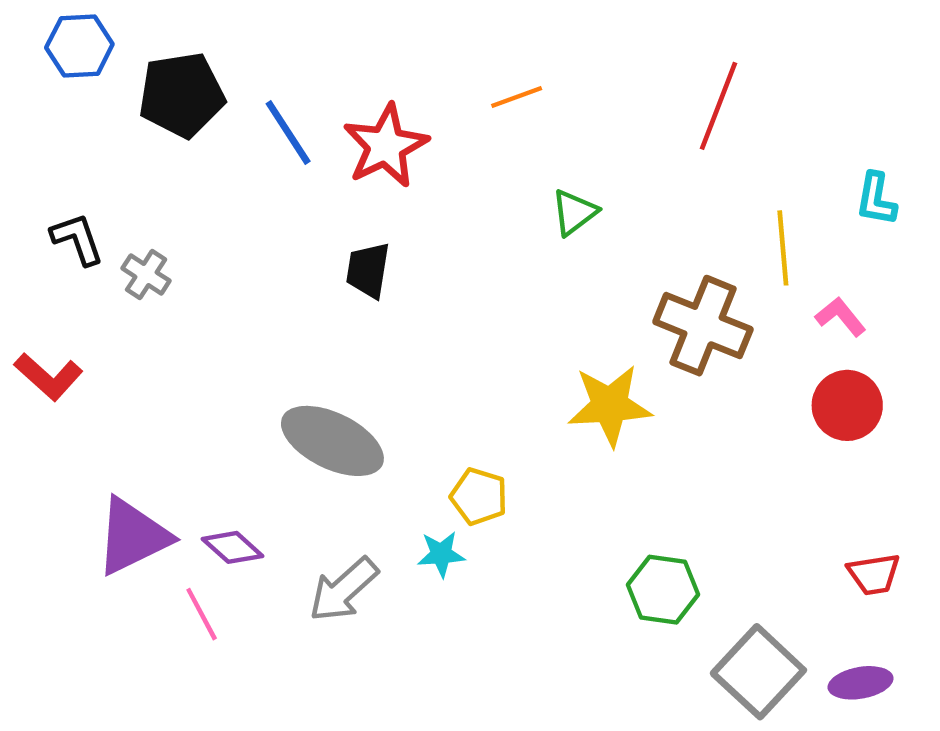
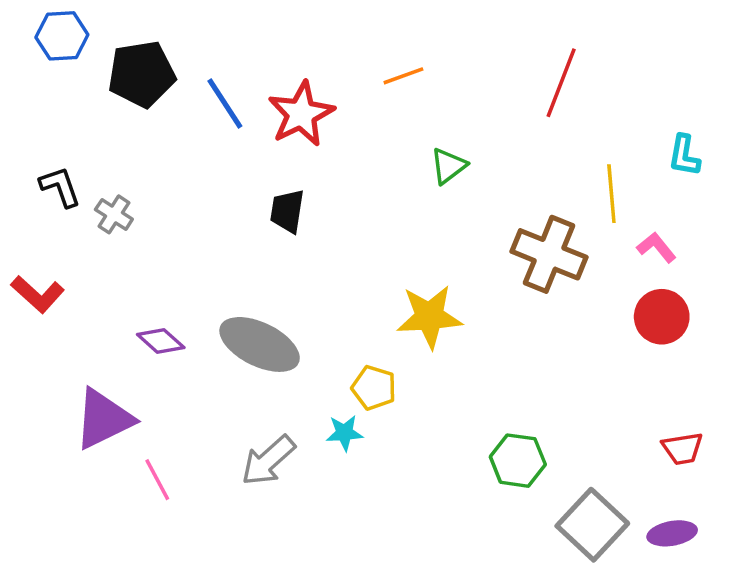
yellow star: (610, 405) -> (429, 317), moved
purple diamond: (233, 547) -> (161, 341), moved

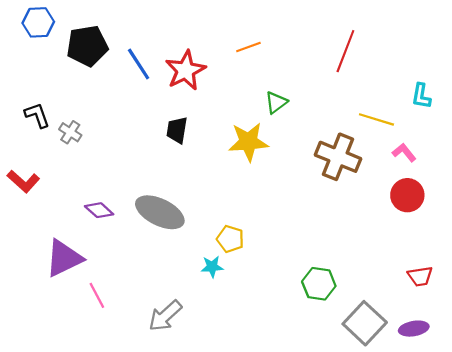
yellow line: (611, 194) -> (376, 119), turned -68
yellow star: (429, 317) -> (248, 142), moved
gray arrow: (268, 461) -> (165, 316), moved

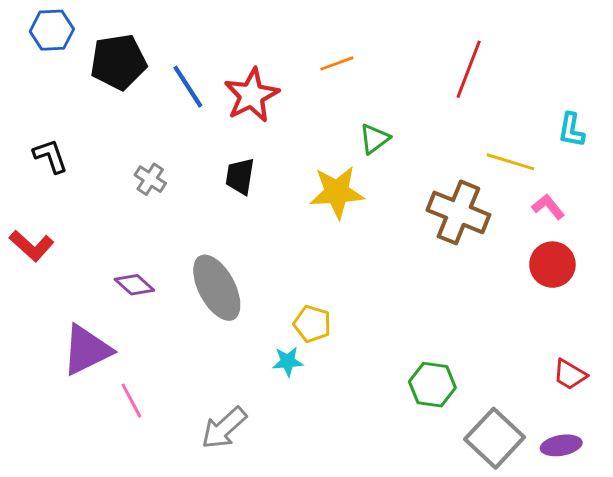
gray cross: (70, 132) -> (150, 179), moved
gray ellipse: (160, 212) -> (217, 288), turned 36
red trapezoid: (420, 276) -> (570, 375), turned 40

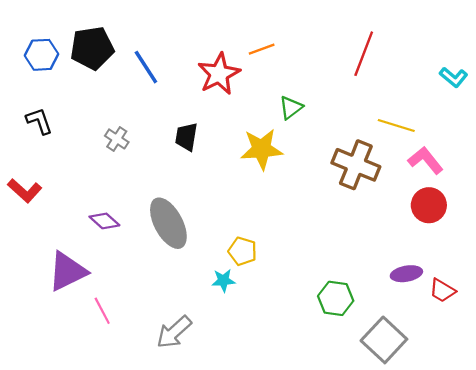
blue hexagon: (52, 30) -> (42, 55), moved
red star: (252, 95) -> (219, 74), moved
cyan L-shape: (571, 130) -> (454, 77), moved, turned -60
pink L-shape: (548, 207) -> (425, 160), size x1.4
purple ellipse: (561, 445) -> (406, 274), moved

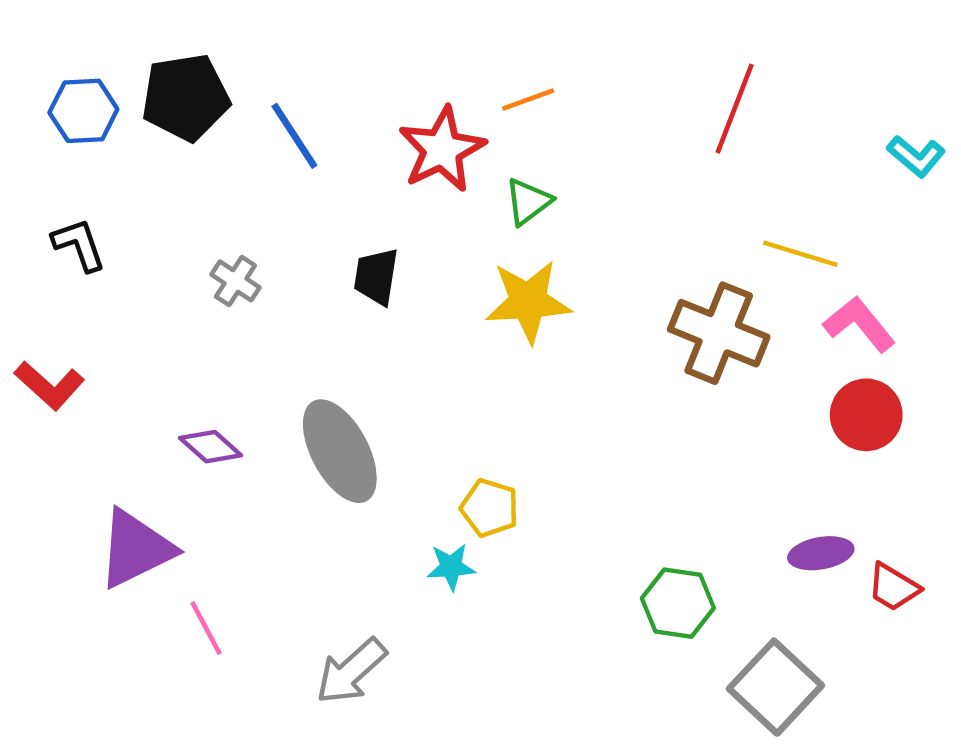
green triangle: (291, 108) -> (528, 202), moved

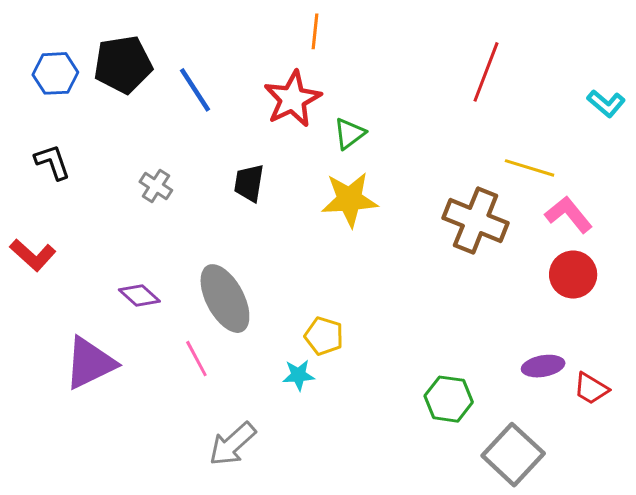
orange line: (528, 99) -> (315, 31), moved, turned -64
pink line: (206, 628) -> (196, 359), moved

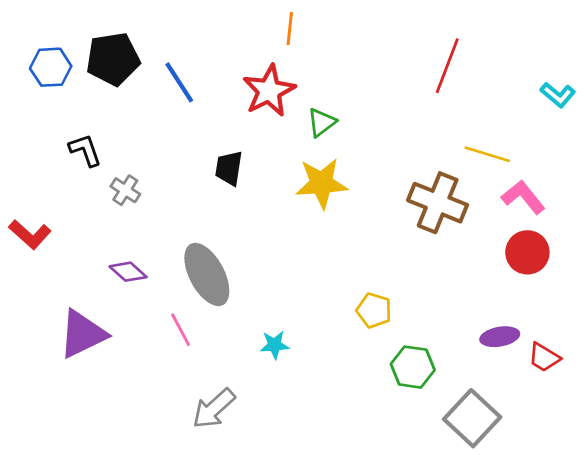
black L-shape: (52, 162) -> (85, 150), moved
gray cross: (156, 186) -> (125, 190), moved
yellow pentagon: (324, 336) -> (374, 310), moved

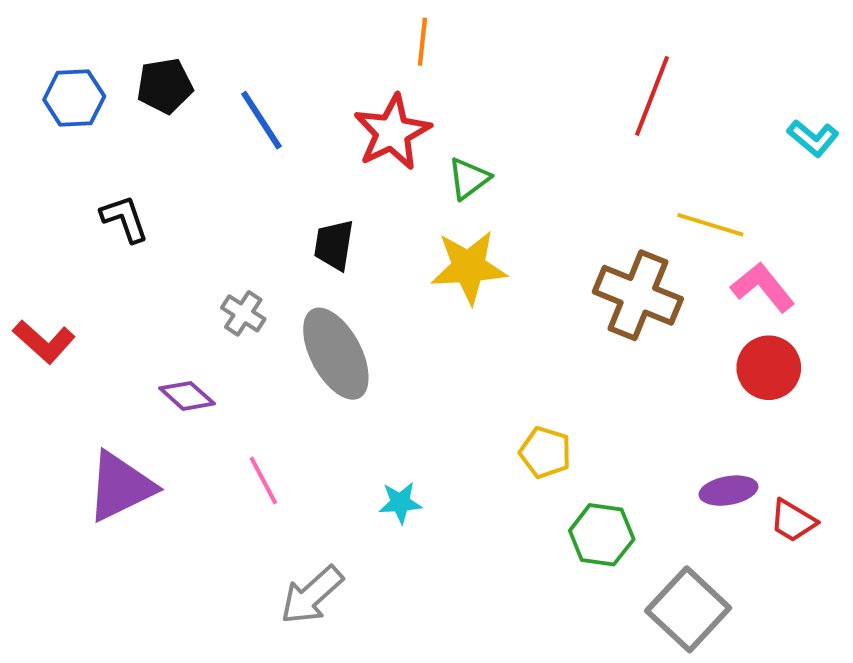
black pentagon: (113, 59) -> (165, 86), size x0.7
gray cross: (125, 190) -> (243, 313), moved
gray ellipse: (207, 274) -> (336, 354), moved

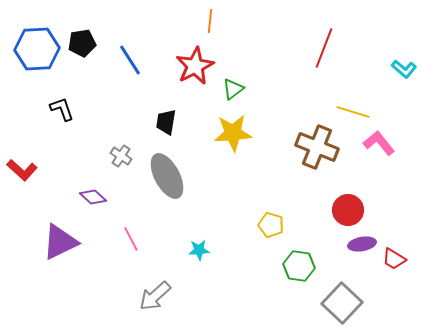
blue hexagon: (74, 98) -> (37, 49), size x1.5
red circle: (769, 368) -> (348, 210), moved

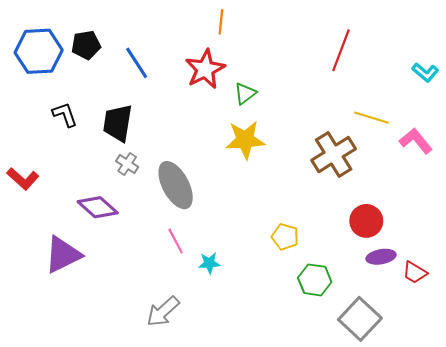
black trapezoid: (166, 122) -> (118, 123), moved, size x1.4
pink L-shape: (379, 143) -> (416, 141), moved
brown cross: (317, 147) -> (334, 155), turned 36
purple diamond: (93, 197) -> (98, 207), size x1.4
pink line: (131, 239) -> (176, 241), moved

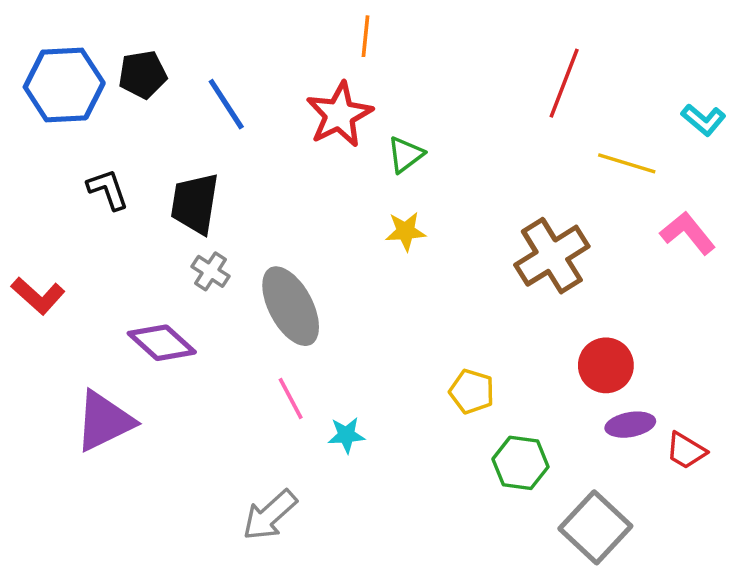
yellow line: (372, 118) -> (627, 163), moved
yellow star: (245, 140) -> (406, 231), size x0.6

